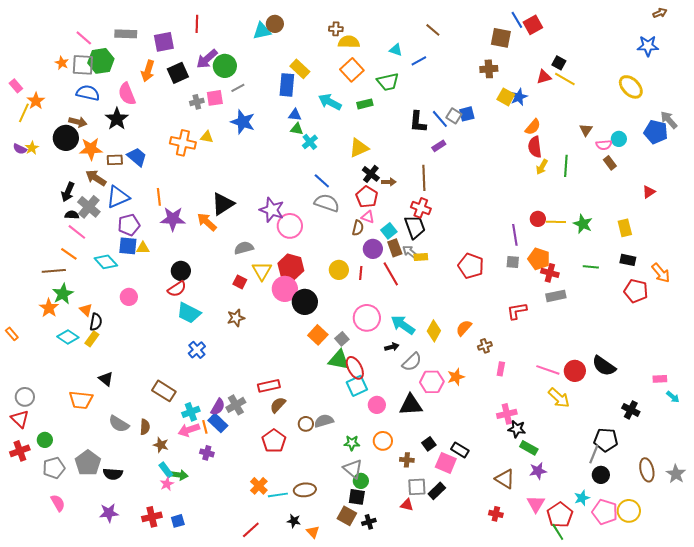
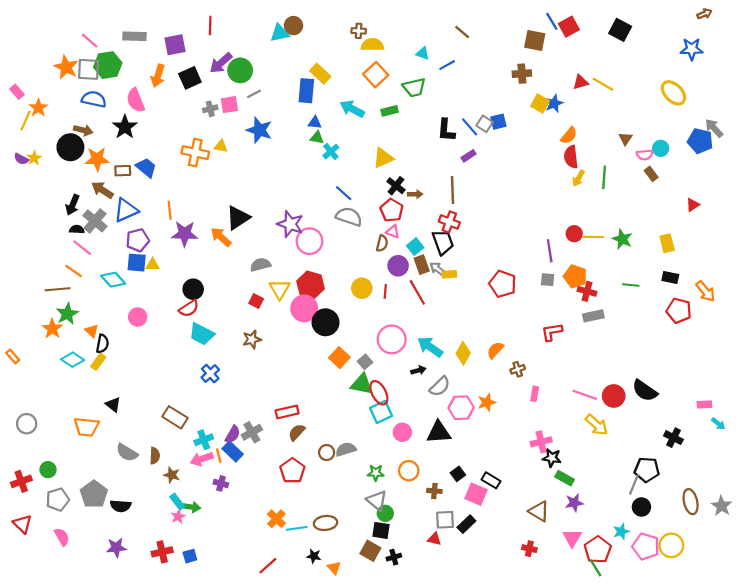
orange star: (62, 63) -> (66, 67), size x1.6
black square: (559, 63) -> (620, 30), moved, size x1.5
red triangle: (20, 419) -> (22, 524), moved

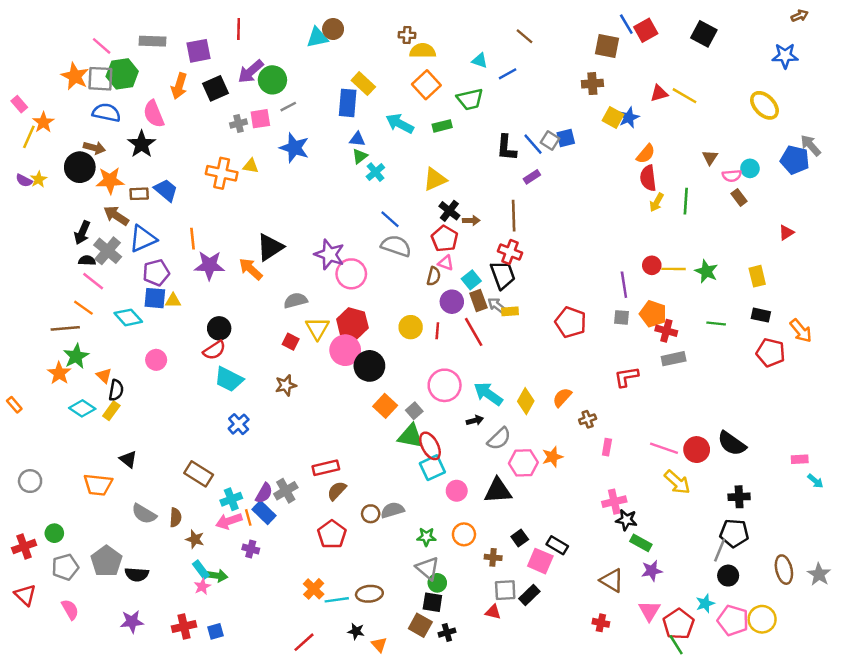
green triangle: (317, 138) -> (360, 156), turned -48
black cross: (673, 438) -> (739, 497), moved, turned -30

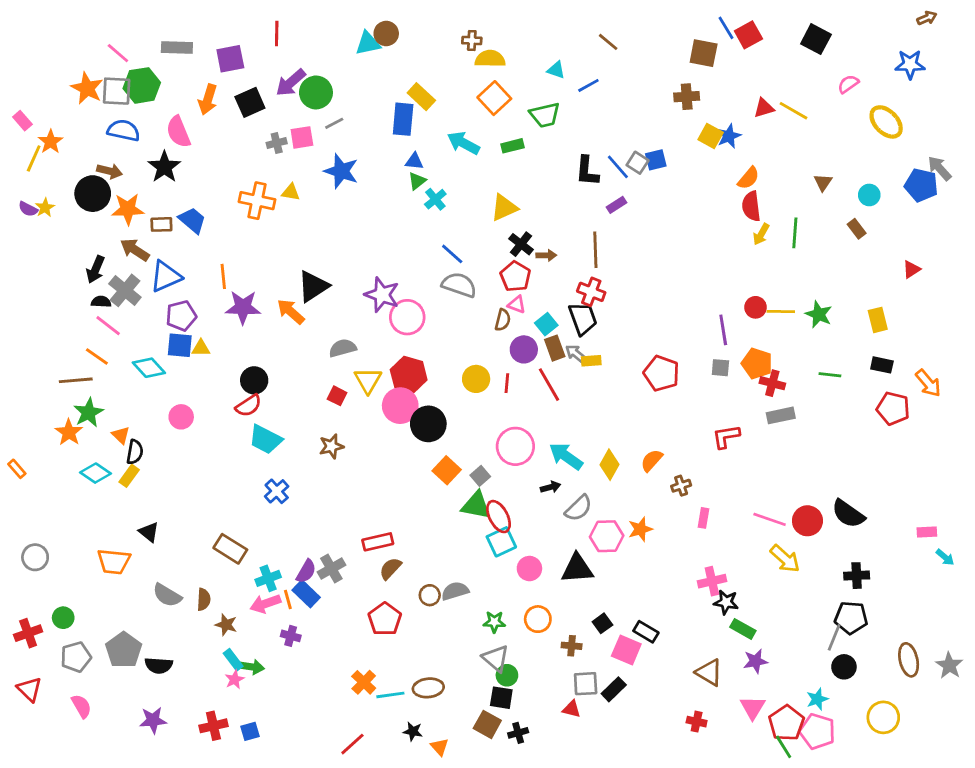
pink semicircle: (732, 176) -> (848, 84), moved, turned 150
pink pentagon: (733, 620) -> (817, 731), moved

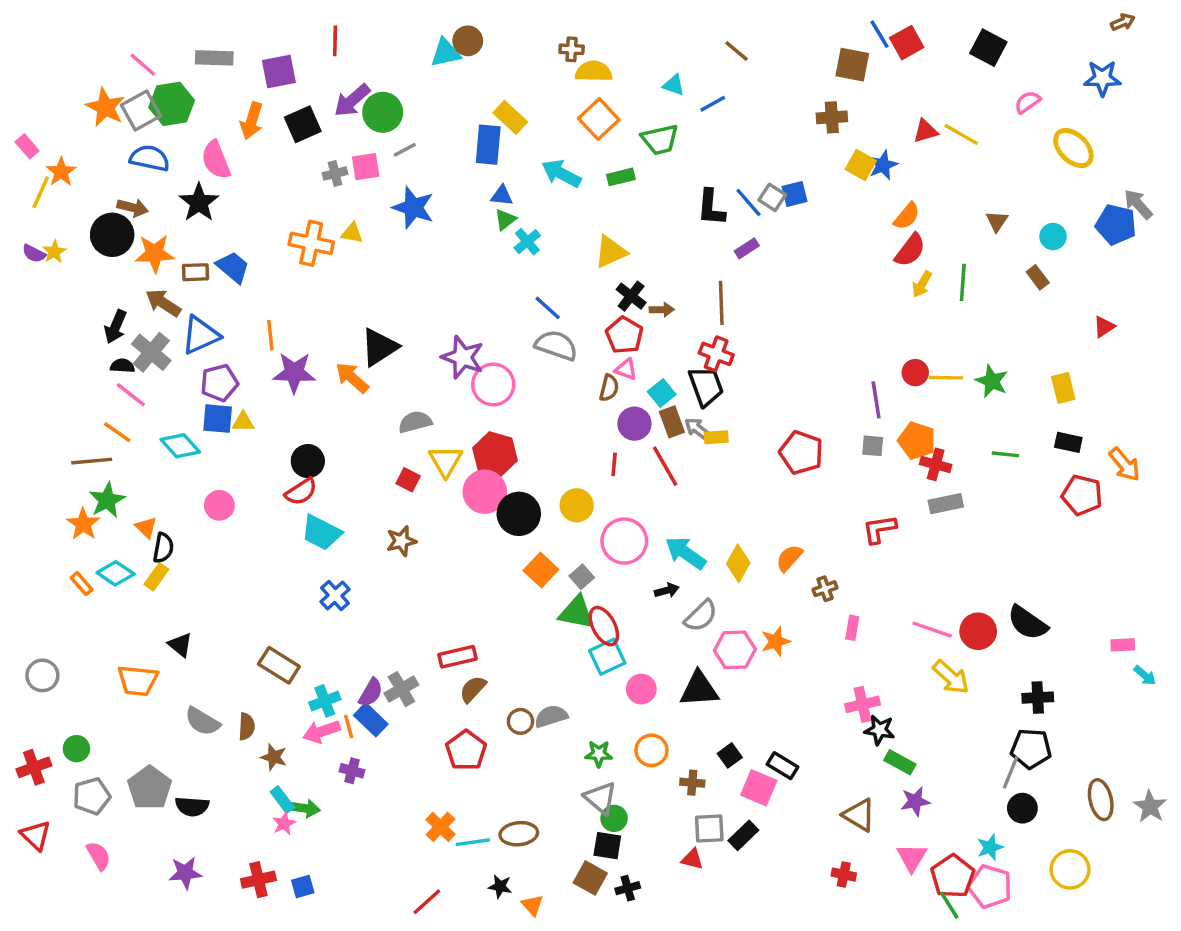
gray square: (117, 91) -> (141, 111), turned -32
red semicircle: (751, 206) -> (910, 250), turned -136
yellow circle: (476, 379) -> (577, 505), moved
orange rectangle: (17, 469) -> (82, 584), moved

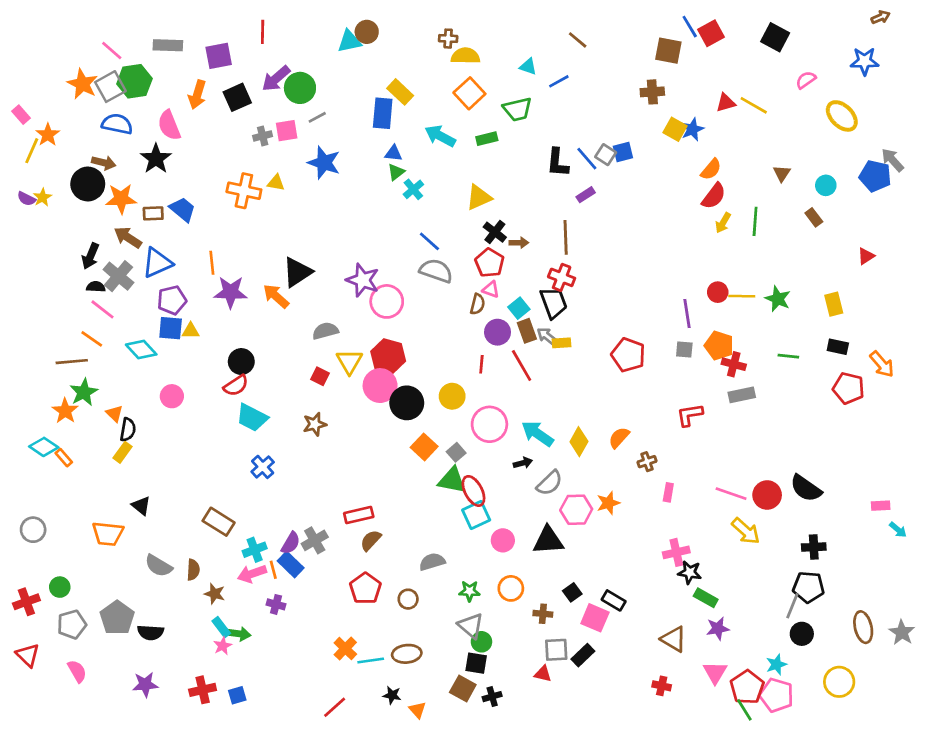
cyan diamond: (116, 573) -> (44, 447), moved
brown circle: (520, 721) -> (408, 599), moved

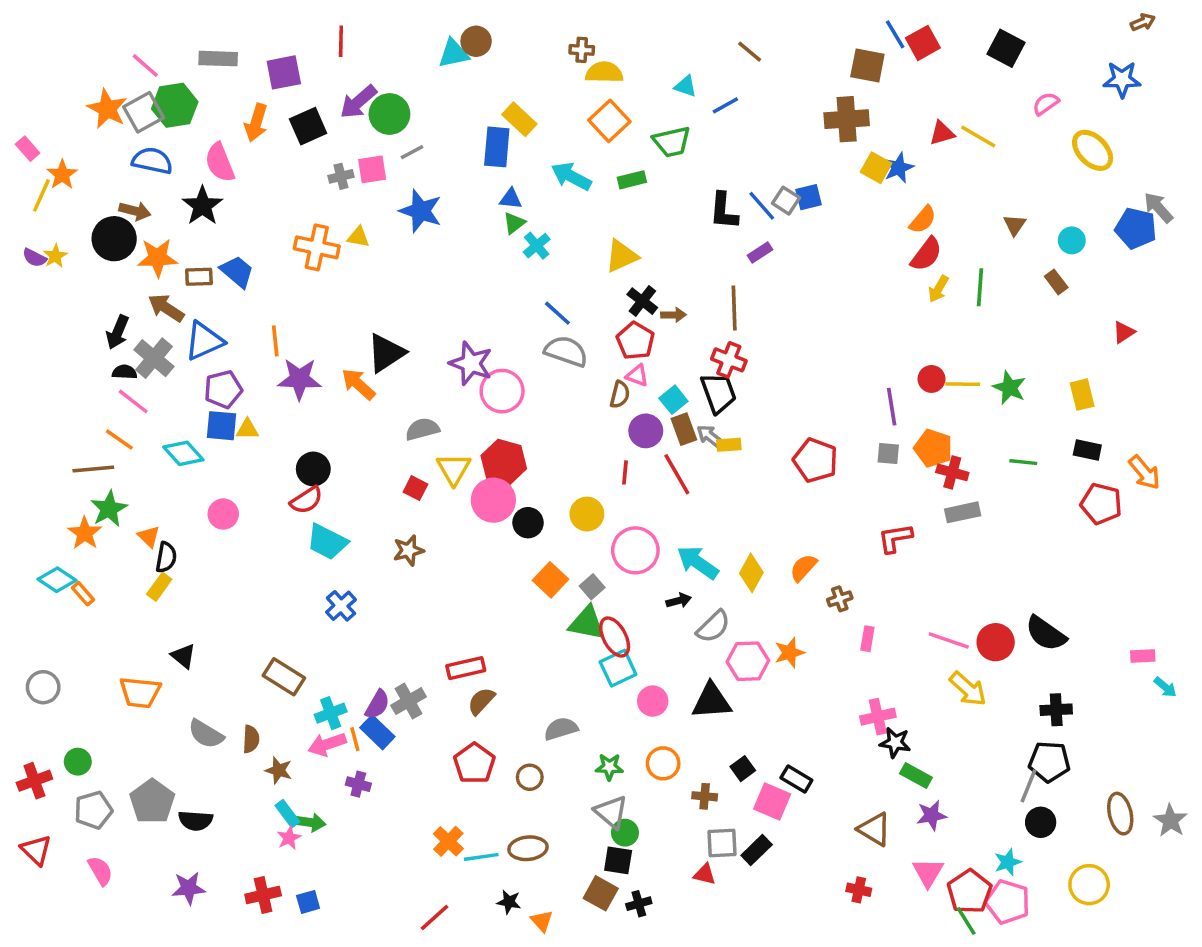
brown cross: (652, 92) -> (847, 119), size x1.4
black circle: (407, 403) -> (528, 523), size x0.7

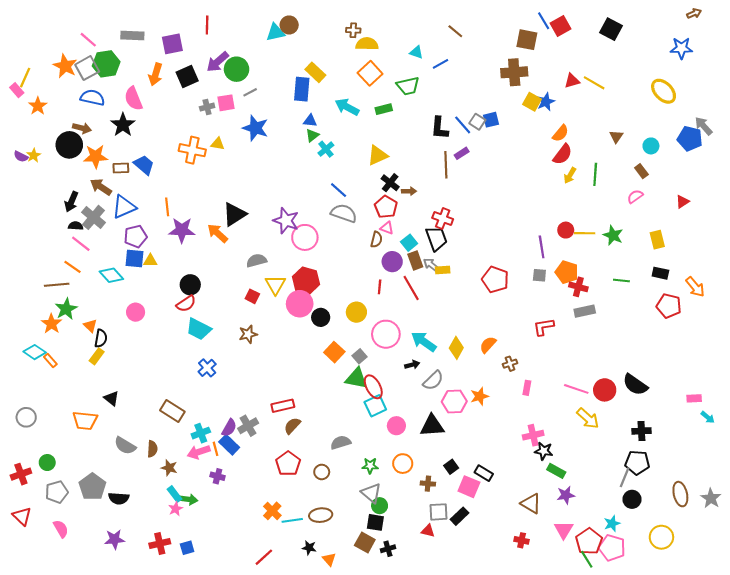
pink semicircle: (1046, 104) -> (635, 196), moved
yellow line: (41, 195) -> (25, 78), moved
brown line: (734, 308) -> (446, 165), moved

